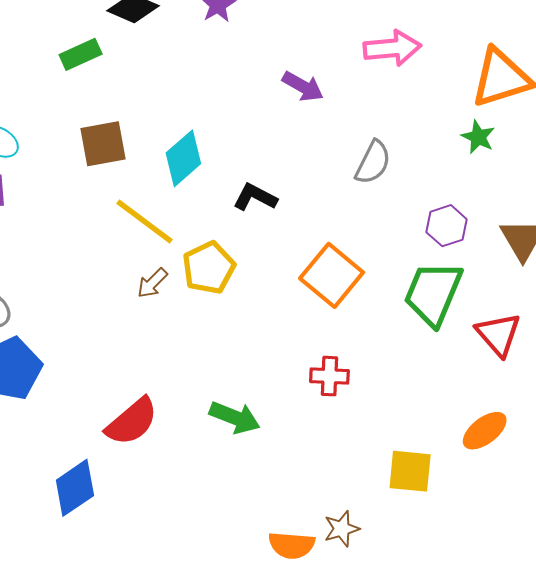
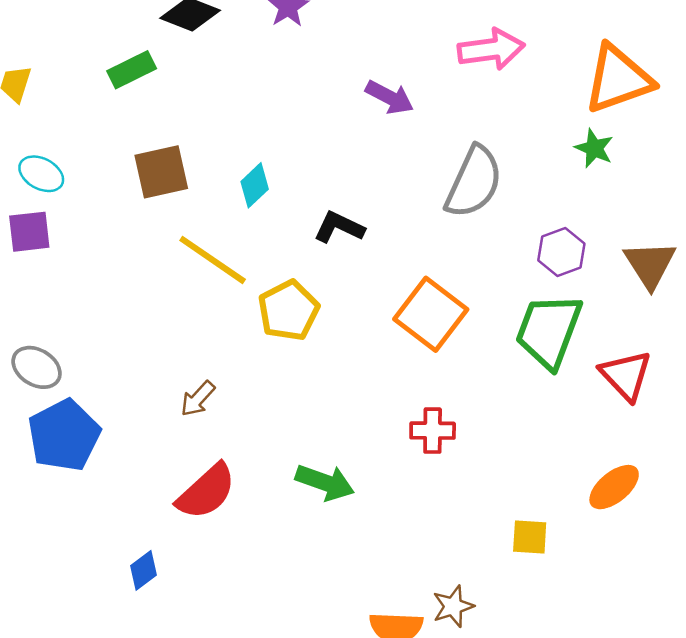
cyan diamond: (183, 158) -> (255, 185), size x0.7
gray semicircle: (373, 162) -> (474, 182), size x1.4
brown arrow: (152, 283) -> (198, 399), moved
yellow square: (410, 471) -> (530, 537), size x0.7
blue diamond: (75, 488) -> (143, 570), size x0.6

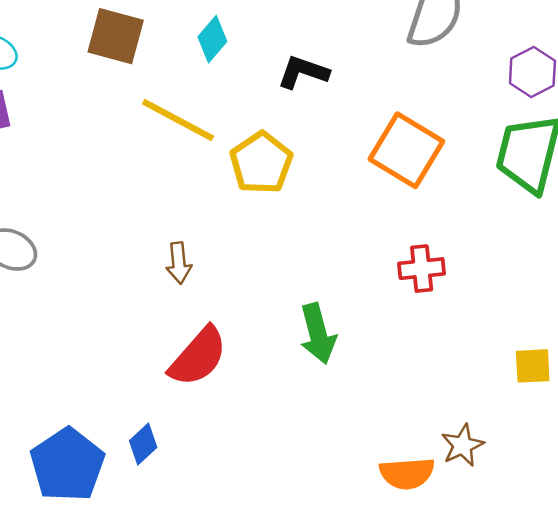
brown square: (161, 172) -> (116, 36), turned 34
brown arrow: (198, 399) -> (179, 263), turned -42
blue pentagon: (64, 435) -> (67, 465), moved
green arrow: (325, 482) -> (318, 334), turned 62

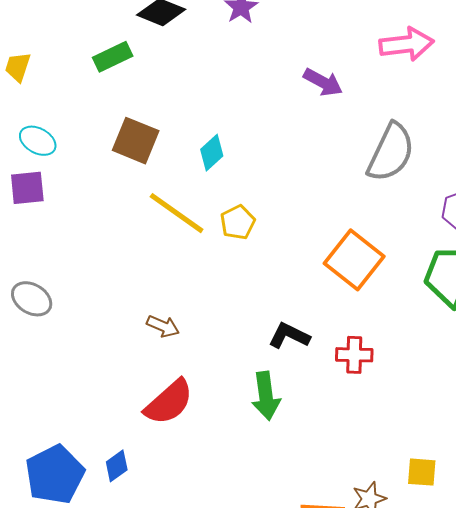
black L-shape: (303, 72) -> (289, 336), moved
yellow pentagon: (261, 163) -> (238, 222), moved, size x0.7
brown arrow: (179, 263) -> (163, 326), turned -68
yellow square: (533, 366) -> (422, 472), moved

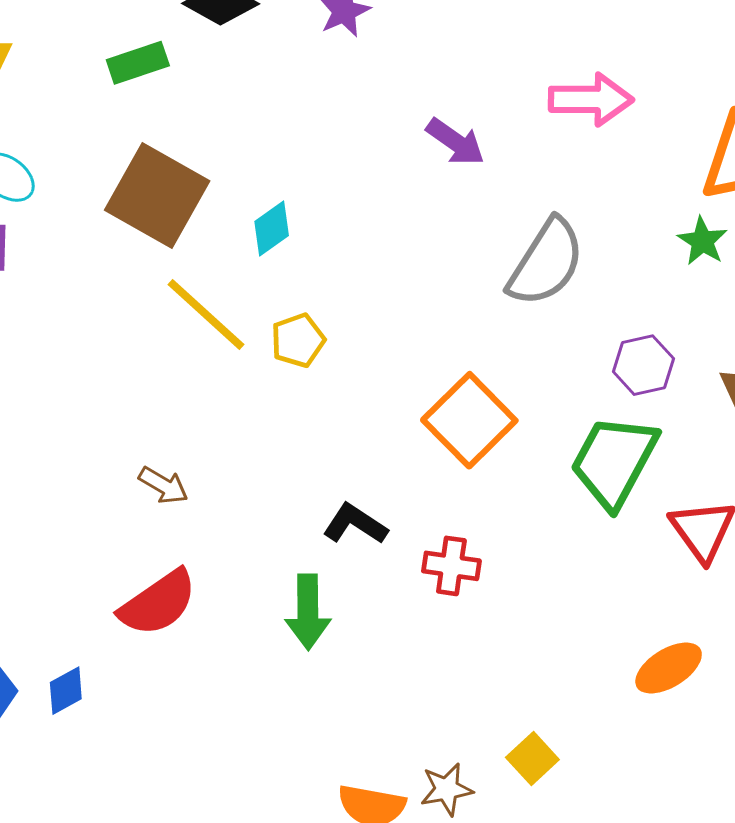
brown square: (136, 141) -> (157, 195), size x1.4
yellow square: (422, 472) -> (532, 758), turned 36

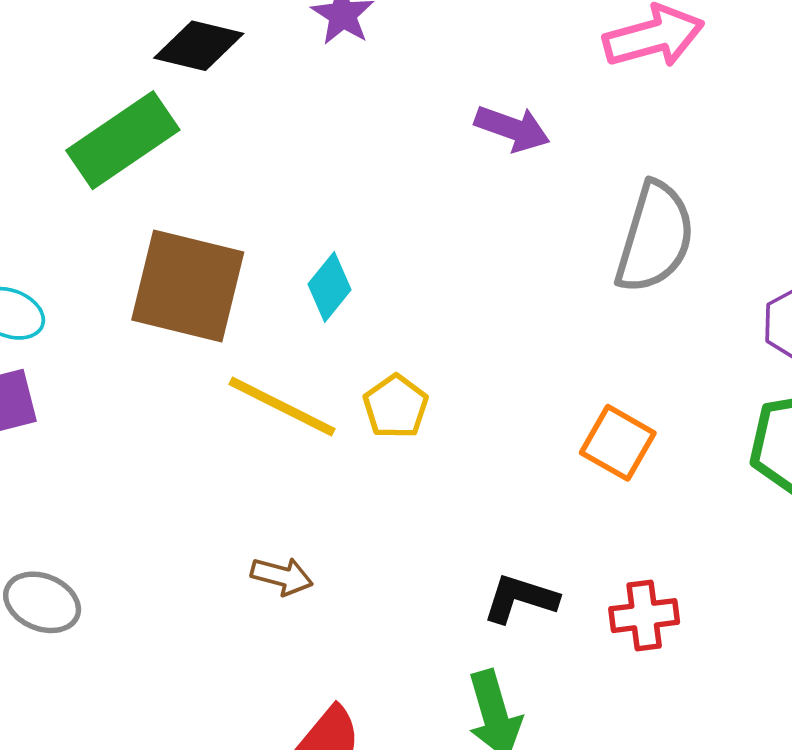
green rectangle: (138, 63) -> (123, 140), size x1.5
orange square: (469, 420) -> (618, 443), size x0.7
brown arrow: (163, 485) -> (282, 576), moved

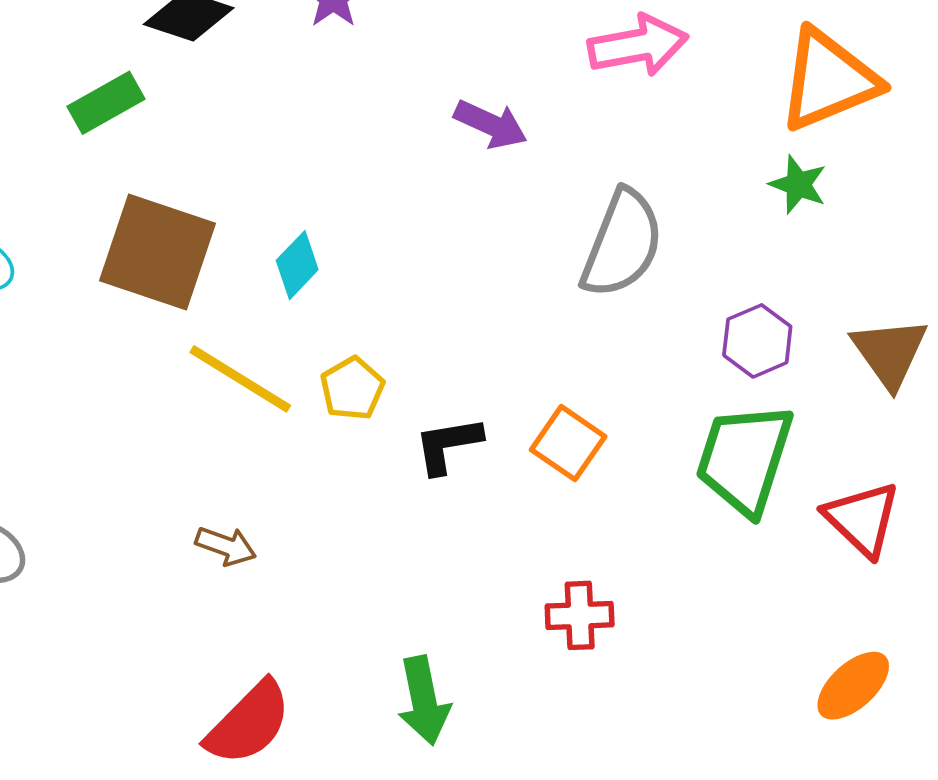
green rectangle: (123, 140) -> (106, 103), size x0.7
black L-shape: (520, 599) -> (448, 445), moved, turned -32

